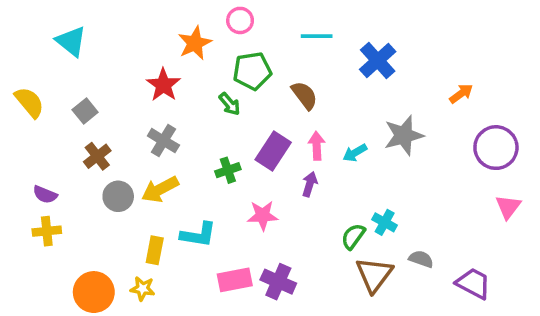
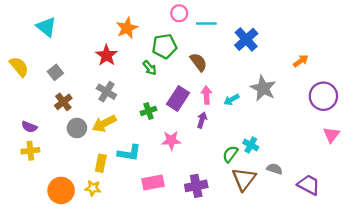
pink circle: (240, 20) -> (179, 13), moved
gray star: (404, 135) -> (263, 88), turned -30
purple cross: (278, 282) -> (196, 186), moved, turned -35

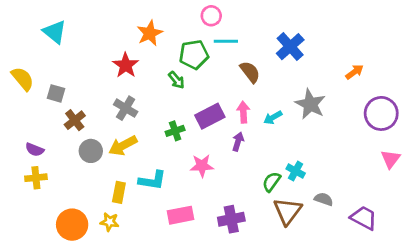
cyan line: (206, 24) -> (226, 41), moved
brown semicircle: (198, 62) -> (250, 72), moved
gray square: (55, 72) -> (56, 93), moved, turned -35
purple rectangle: (178, 98) -> (210, 116), turned 30

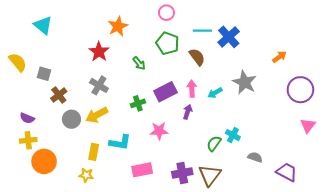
cyan line: (226, 41) -> (202, 31), moved
green pentagon: (194, 55) -> (167, 43), moved, turned 30
brown triangle: (288, 211) -> (210, 175), moved
orange circle: (72, 225) -> (44, 161), moved

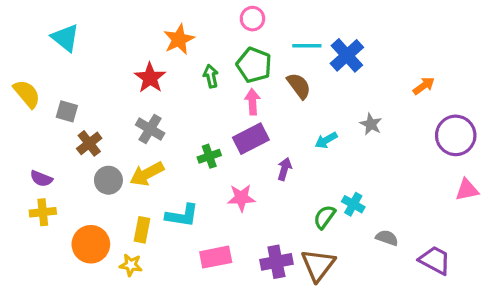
green arrow: (139, 63) -> (211, 76), moved, turned -152
gray star: (245, 82) -> (371, 124), size x0.6
pink arrow: (192, 89) -> (252, 102), moved
pink triangle: (308, 126) -> (467, 190), turned 42
orange circle: (44, 161) -> (91, 244), moved

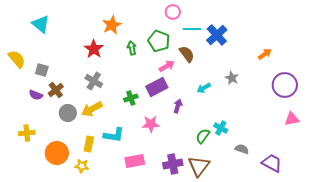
pink circle: (252, 19) -> (173, 12), moved
pink arrow: (252, 102) -> (167, 66), moved, turned 63
purple semicircle: (41, 179) -> (36, 95), moved

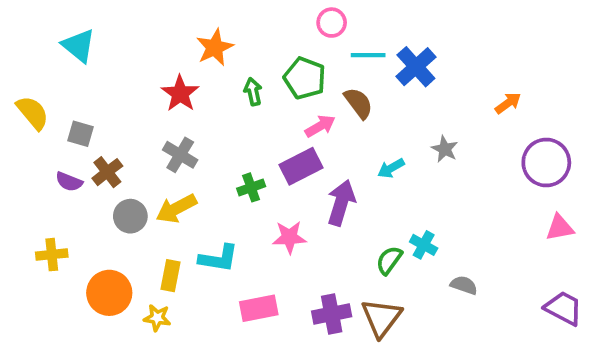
purple arrow: (178, 106) -> (341, 203), size x1.6
purple trapezoid: (272, 163) -> (564, 308), moved

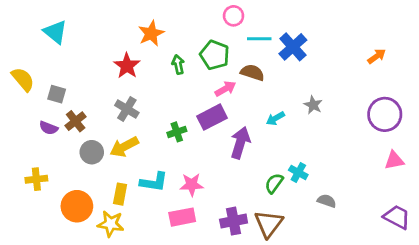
brown semicircle: (358, 103) -> (252, 73), turned -35
orange arrow: (508, 103) -> (377, 56), moved
pink star: (289, 237) -> (192, 185), moved
yellow star: (157, 318) -> (111, 224), size x1.4

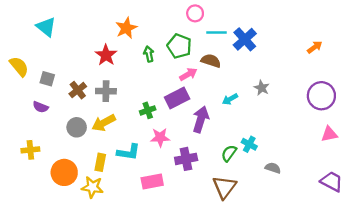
gray cross: (127, 109) -> (106, 91), turned -30
brown cross: (76, 121) -> (78, 90), moved
pink star: (192, 185) -> (160, 137), moved
purple cross: (234, 221) -> (186, 159), moved

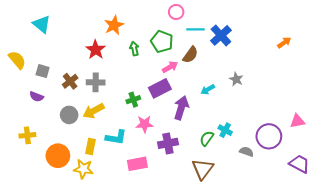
brown semicircle: (211, 61) -> (190, 55), turned 108
purple circle: (321, 96) -> (269, 136), moved

